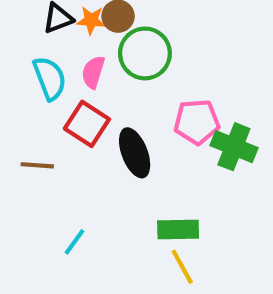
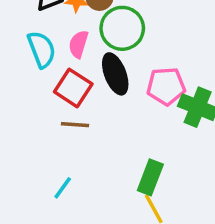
black ellipse: (135, 153) -> (115, 74), moved
brown line: (37, 165) -> (75, 125), moved
green rectangle: (178, 229) -> (150, 177), turned -68

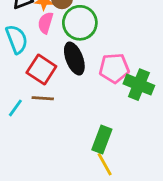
pink semicircle: (78, 44) -> (46, 23), moved
cyan line: (63, 188) -> (15, 108), moved

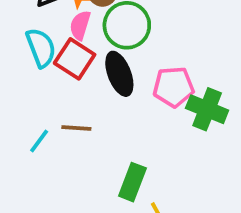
red square: (41, 69) -> (75, 59), moved
green rectangle: (102, 140) -> (132, 182), moved

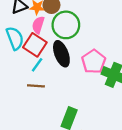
pink pentagon: (174, 87) -> (94, 62), turned -30
cyan line: (39, 141) -> (37, 65), moved

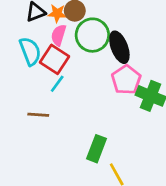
black ellipse: (61, 54) -> (119, 47), moved
brown line: (36, 86) -> (38, 115), moved

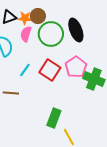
black ellipse: (119, 47) -> (76, 30), moved
red square: (55, 59) -> (50, 70), moved

